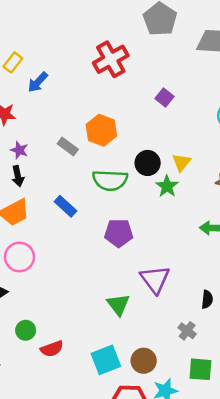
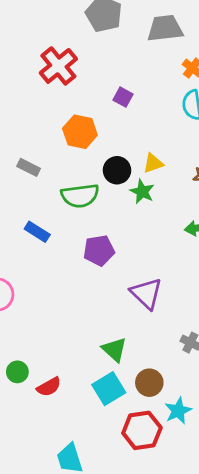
orange hexagon: (101, 130) -> (80, 132), moved
yellow triangle: (181, 162) -> (153, 163), turned 42
green triangle: (118, 305) -> (114, 350), moved

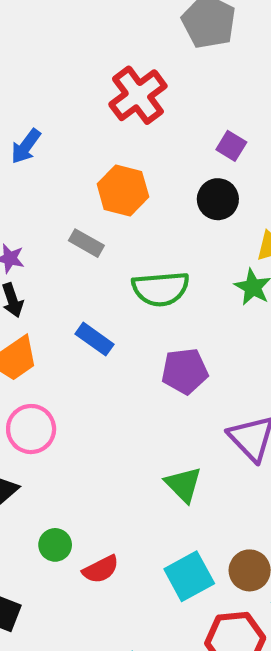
orange hexagon: (80, 132) -> (123, 190), moved
black circle: (117, 170) -> (218, 199), moved
green triangle: (114, 350) -> (183, 484), moved

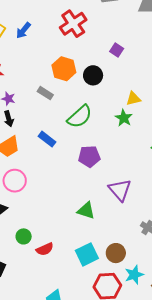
blue arrow: (26, 146) -> (23, 30), moved
black circle: (218, 199) -> (93, 75), moved
green semicircle: (161, 289) -> (80, 117), turned -40
green triangle: (183, 484) -> (86, 210), turned -30

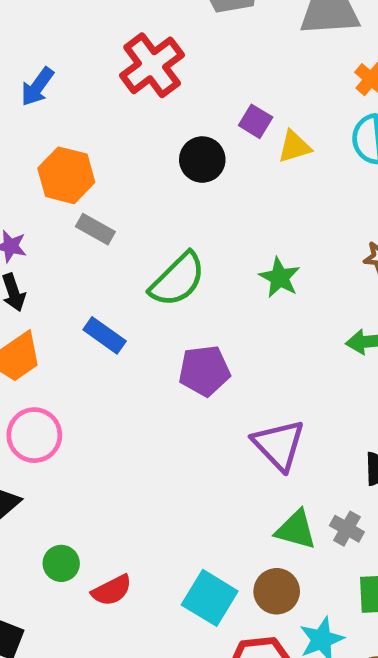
orange hexagon: (64, 69) -> (66, 175), moved
black circle: (93, 75) -> (202, 160), moved
yellow triangle: (133, 99) -> (294, 147), moved
green triangle: (86, 210) -> (296, 530), moved
cyan square: (87, 254) -> (210, 598), turned -30

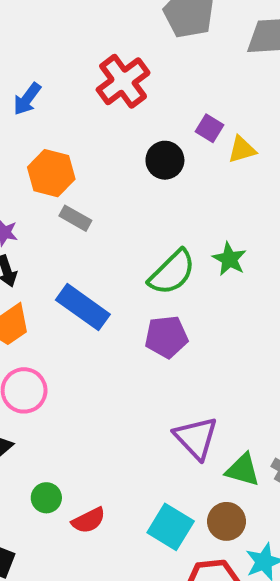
green semicircle: (178, 280) -> (172, 272), moved
blue rectangle: (105, 335) -> (83, 307), size x1.5
purple triangle: (279, 445) -> (196, 438), moved

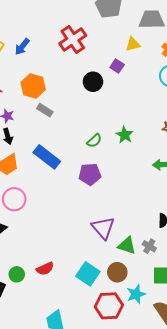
yellow triangle: (242, 149) -> (133, 44), moved
green semicircle: (172, 272) -> (94, 141), size x0.6
green circle: (46, 498) -> (17, 274), moved

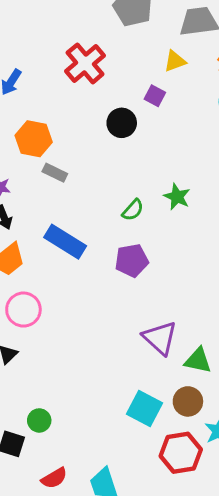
red semicircle: (45, 269) -> (54, 478), moved

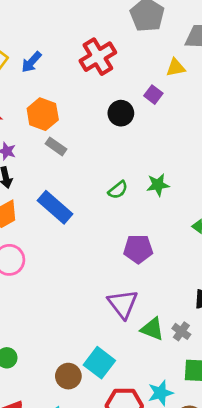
green star: (177, 197) -> (158, 185), turned 30
purple pentagon: (132, 261) -> (138, 249), moved
brown circle: (188, 401) -> (68, 376), moved

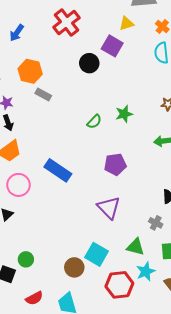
purple square: (153, 95) -> (112, 46), size x1.5
blue rectangle: (55, 207) -> (58, 170), moved
green triangle: (152, 329) -> (135, 247), moved

